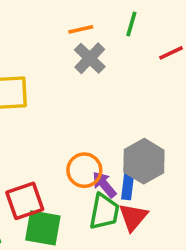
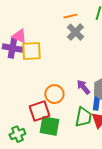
orange circle: (84, 170) -> (54, 94), moved
purple arrow: (104, 185) -> (83, 87), moved

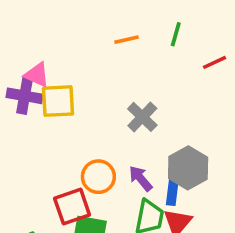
gray cross: (75, 32) -> (142, 117), moved
purple arrow: (83, 87) -> (141, 178), moved

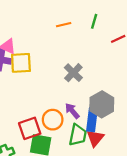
orange circle: (98, 177) -> (53, 120), moved
blue rectangle: (172, 192) -> (92, 120), size x1.5

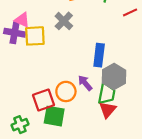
gray cross: (73, 73) -> (64, 21), moved
blue rectangle: (92, 120) -> (99, 55), moved
green trapezoid: (78, 135) -> (107, 94), moved

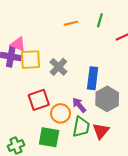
gray cross: (64, 21) -> (58, 67), moved
green trapezoid: (107, 94) -> (81, 127), moved
red square: (43, 100) -> (39, 100), moved

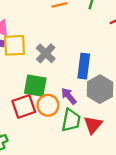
red square: (39, 100) -> (24, 106), moved
green square: (49, 137) -> (35, 86), moved

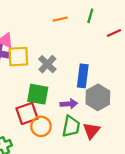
purple arrow: (69, 96) -> (69, 104), turned 126
orange circle: (48, 105) -> (41, 126), moved

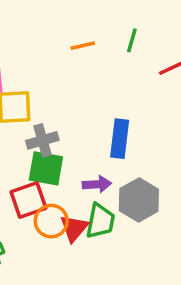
gray cross: (47, 64) -> (42, 140), moved, turned 30
gray hexagon: (98, 97) -> (139, 200), moved
red triangle: (91, 131) -> (74, 228), moved

